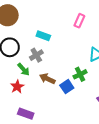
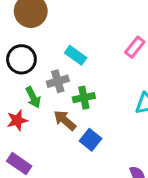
green cross: (80, 74) -> (84, 98), moved
blue square: (67, 87) -> (91, 140), turned -32

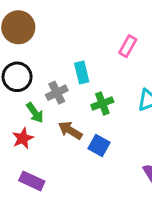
cyan rectangle: (76, 55) -> (82, 72), moved, turned 50
green cross: (84, 98) -> (102, 103), moved

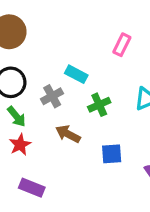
cyan rectangle: (82, 72) -> (76, 74), turned -45
green arrow: (35, 113) -> (17, 117), moved
blue square: (99, 145) -> (112, 154), moved, turned -30

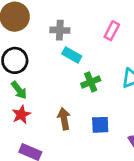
gray cross: (52, 96) -> (60, 30), moved, turned 30
brown arrow: (68, 134) -> (64, 119), moved, turned 50

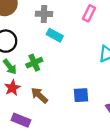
green cross: (91, 82) -> (34, 63), moved
brown arrow: (64, 119) -> (39, 95), moved, turned -36

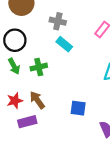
red star: (12, 88) -> (15, 101), moved
purple rectangle: (21, 120) -> (27, 122), moved, turned -48

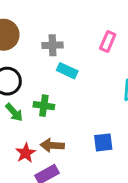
green cross: (39, 67) -> (44, 106), turned 35
brown arrow: (37, 100) -> (52, 145), turned -36

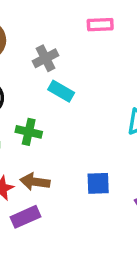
pink rectangle: (108, 42) -> (100, 25), moved, turned 60
gray cross: (52, 45) -> (46, 58), turned -30

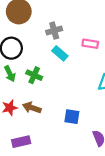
pink rectangle: (100, 25) -> (90, 44), moved
purple rectangle: (26, 217) -> (21, 142), moved

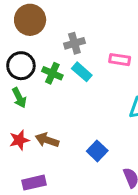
green cross: (34, 75) -> (52, 73), moved
blue square: (72, 117) -> (97, 151), turned 35

